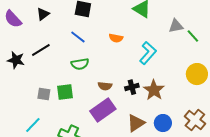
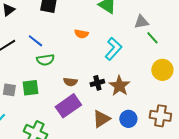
green line: (193, 36) -> (152, 38), moved
blue line: (78, 37) -> (35, 41), moved
brown cross: (195, 120) -> (160, 116), turned -30

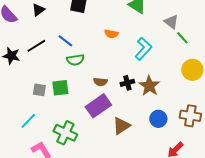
gray triangle: (141, 22) -> (171, 22), turned 49
brown triangle: (101, 119) -> (121, 126), moved

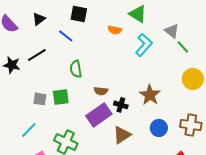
orange semicircle: (111, 34) -> (115, 30), moved
blue line: (65, 41) -> (66, 36), moved
cyan L-shape: (143, 49) -> (144, 45), moved
green semicircle: (75, 60) -> (76, 69), turned 90
black cross: (127, 83) -> (121, 105), moved, turned 32

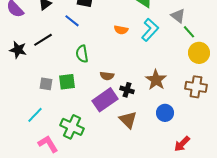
orange semicircle: (115, 30) -> (121, 30), moved
yellow circle: (193, 79) -> (199, 53), moved
brown cross: (191, 125) -> (196, 87), moved
brown triangle: (122, 135) -> (128, 120), turned -42

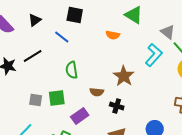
orange semicircle: (121, 30) -> (113, 35), moved
cyan L-shape: (150, 30) -> (154, 55), moved
brown star: (156, 80) -> (124, 76), moved
purple rectangle: (105, 100) -> (80, 116), moved, size x0.7

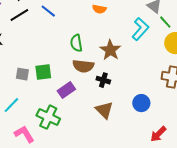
black line: (33, 56) -> (19, 15), moved
green semicircle: (72, 70) -> (76, 43), moved
brown semicircle: (97, 92) -> (83, 66), size x1.5

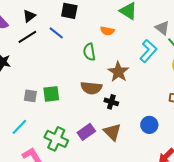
green semicircle: (76, 43) -> (89, 52), moved
purple rectangle: (66, 90) -> (86, 132), moved

